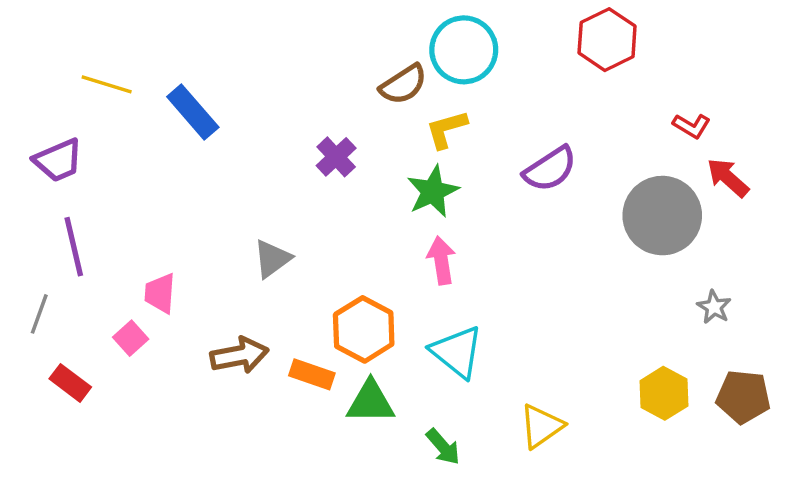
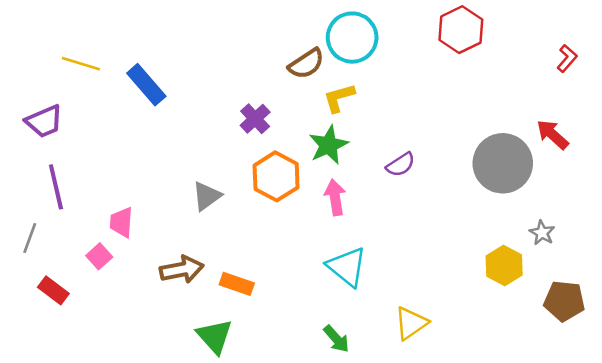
red L-shape: (692, 126) -> (567, 58), moved, turned -80
purple semicircle: (550, 169) -> (401, 165), moved, size x0.7
orange hexagon: (364, 329) -> (276, 176), moved
yellow hexagon: (664, 393) -> (504, 266), moved
green triangle: (371, 402) -> (214, 336), moved, turned 48

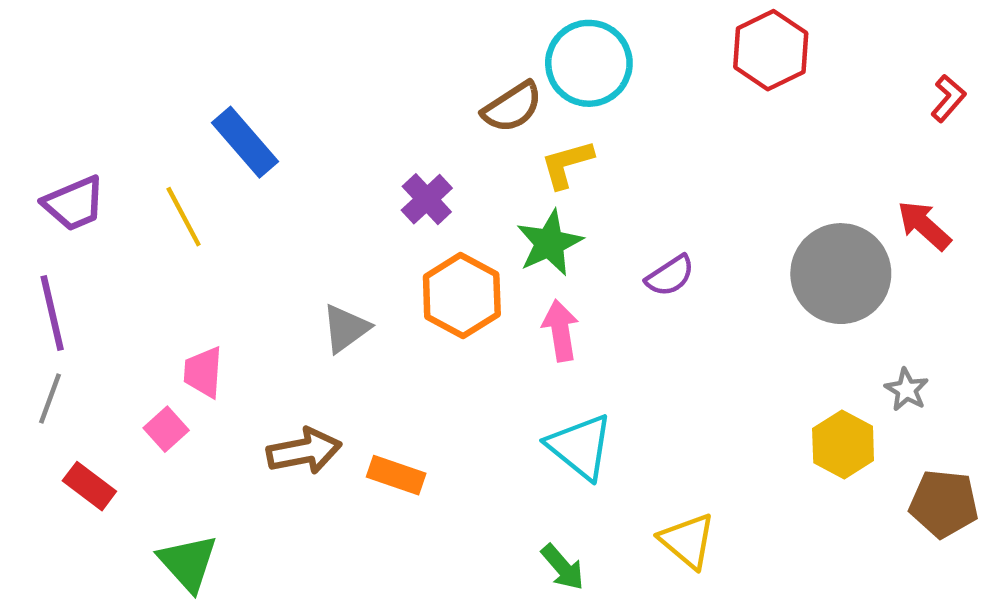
yellow line: (81, 64) -> (184, 217), moved, turned 45
purple line: (56, 187) -> (52, 313), moved
yellow triangle: (411, 323) -> (687, 541), turned -45
green triangle: (214, 336) -> (188, 563), moved

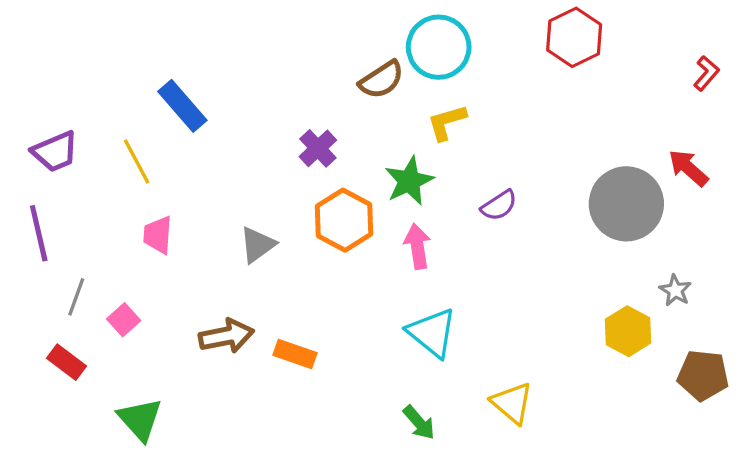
yellow L-shape: (567, 164) -> (447, 122), moved
pink trapezoid: (203, 372) -> (158, 235), moved
gray line: (50, 398) -> (76, 297), moved

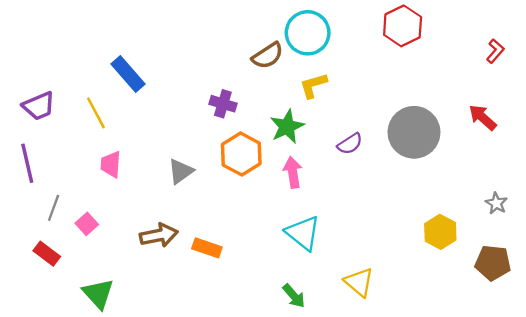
purple cross: (318, 148) -> (223, 104), turned -30
gray circle: (626, 204) -> (414, 132), moved
gray star: (675, 290) -> (496, 203), moved

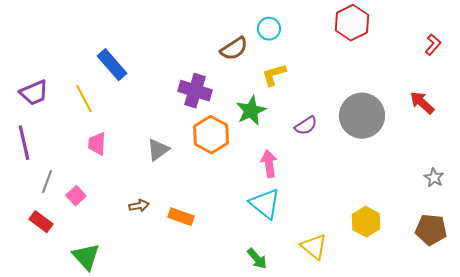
cyan circle: (308, 33) -> (269, 29), size x0.6
purple cross: (223, 104) -> (195, 91), size x1.4
pink arrow: (293, 172) -> (269, 164), moved
yellow hexagon: (440, 232) -> (366, 222), moved
brown arrow: (159, 235) -> (139, 206), size x0.6

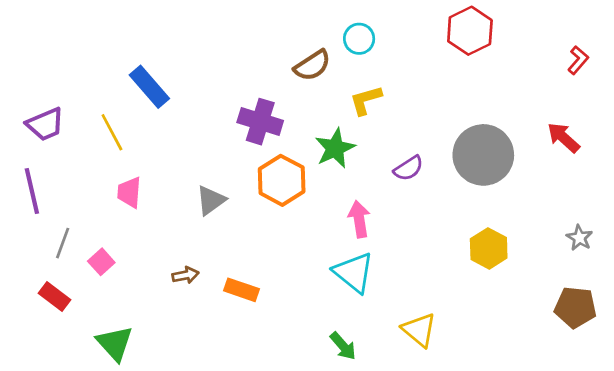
yellow hexagon: (366, 222) -> (489, 248), moved

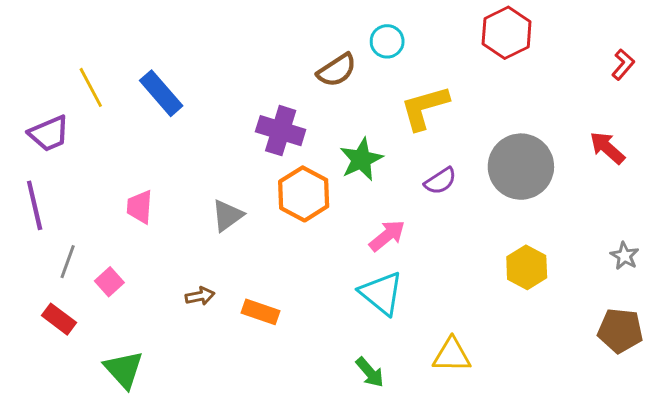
yellow L-shape: (366, 100) -> (425, 108), moved, size x1.4
yellow line: (112, 132) -> (91, 87), moved
pink arrow: (359, 219) -> (387, 236), turned 60
yellow triangle: (419, 330) -> (452, 355), turned -39

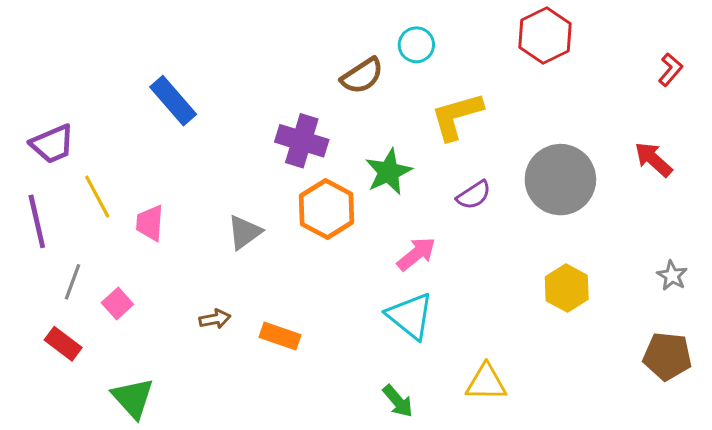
yellow line: (91, 87) -> (97, 197), moved

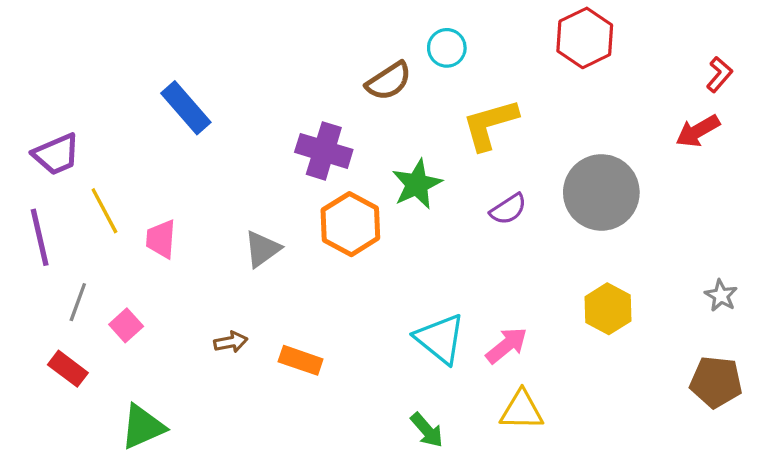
red arrow: (653, 159) -> (698, 131), moved, turned -72
pink arrow: (416, 254) -> (507, 345), moved
green triangle: (133, 398) -> (143, 427), turned 48

